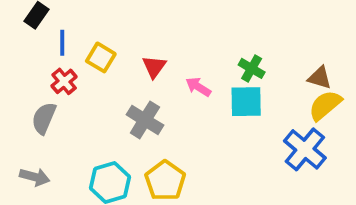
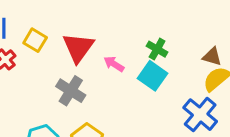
red triangle: (154, 67) -> (78, 48), size x1.6
cyan square: (246, 102) -> (153, 76), turned 36

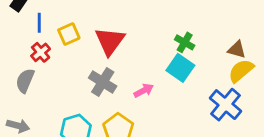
yellow square: (35, 40) -> (69, 34), turned 35
pink arrow: (114, 64) -> (144, 90), moved, turned 120

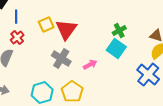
yellow square: (69, 34) -> (46, 25), moved
green cross: (185, 42) -> (119, 31), turned 32

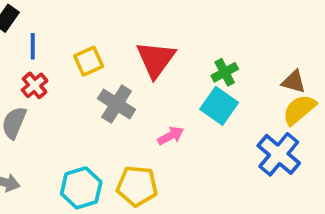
red triangle: (66, 30) -> (156, 59), moved
gray cross: (61, 59) -> (117, 104), moved
yellow pentagon: (72, 92) -> (137, 186), turned -30

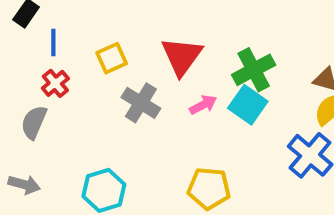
green cross: (225, 72) -> (254, 70), size x1.5
pink arrow: (171, 136) -> (203, 105), moved
yellow pentagon: (137, 186) -> (209, 188), moved

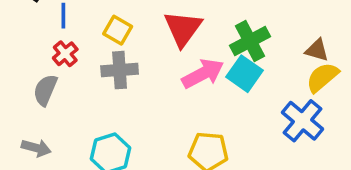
yellow square: (112, 58) -> (118, 30), turned -36
gray cross: (141, 103) -> (120, 70), moved, turned -36
pink arrow: (203, 105) -> (203, 74), size x1.6

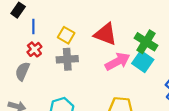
red triangle: (183, 28) -> (106, 34), turned -45
green cross: (250, 41) -> (146, 42), turned -30

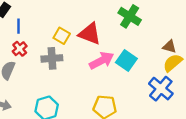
yellow square: (66, 35) -> (62, 36), moved
green cross: (146, 42) -> (130, 16), moved

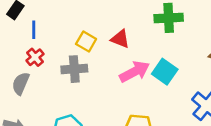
green cross: (130, 16) -> (169, 18), turned -35
red triangle: (90, 34) -> (120, 39), size x0.7

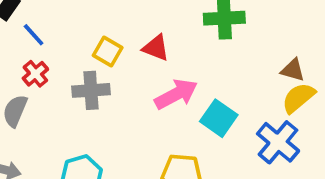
blue line: (34, 30) -> (34, 35), turned -42
cyan square: (165, 72) -> (219, 118), moved

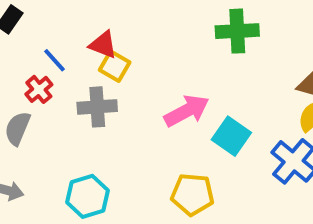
blue line: (34, 35) -> (54, 60), moved
red triangle: (156, 48) -> (103, 45), moved

